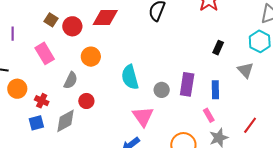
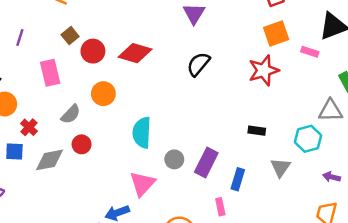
black rectangle: (218, 48) -> (257, 131), turned 56

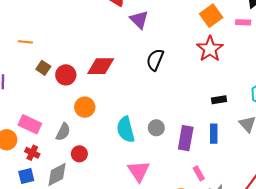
pink rectangle: (50, 73) -> (30, 124), moved, turned -35
gray circle: (174, 159) -> (156, 128), moved
blue rectangle: (238, 179) -> (214, 134), moved
pink rectangle: (220, 207) -> (199, 173), moved

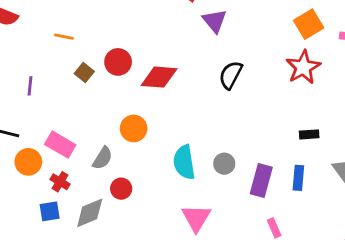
red circle: (66, 75) -> (118, 62), moved

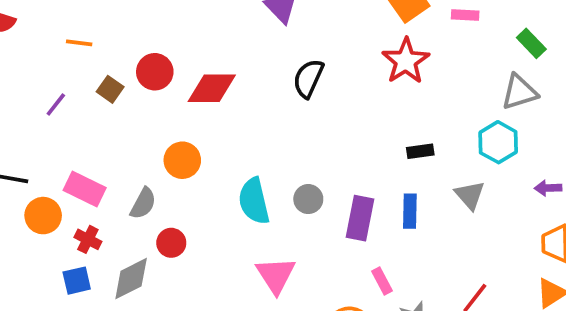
purple line: (30, 86) -> (56, 105), moved, turned 36

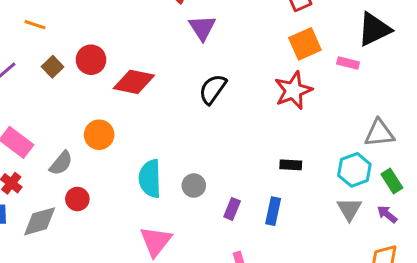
green rectangle: (531, 43) -> (392, 181), moved
purple arrow: (548, 188) -> (387, 214), turned 30
gray triangle: (470, 195) -> (349, 209), moved
purple rectangle: (360, 218) -> (232, 209), size x0.6

